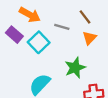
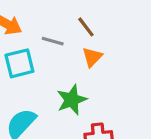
cyan square: (39, 42) -> (19, 63), turned 30

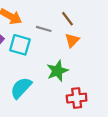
cyan square: (19, 63) -> (20, 45), turned 30

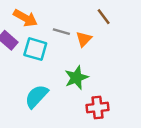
brown line: (68, 19) -> (104, 17), moved
orange triangle: (72, 40) -> (84, 39), moved

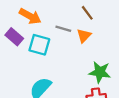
brown line: (104, 17) -> (87, 13), moved
green star: (76, 78) -> (100, 72), moved, turned 30

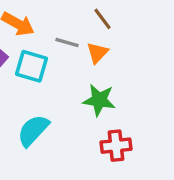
green star: (100, 72) -> (99, 100), moved

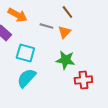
cyan square: (31, 66) -> (25, 53), moved
red cross: (116, 146) -> (83, 80), moved

